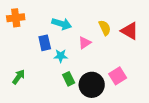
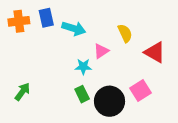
red triangle: (130, 31) -> (155, 52), moved
blue rectangle: (45, 43) -> (46, 18), moved
cyan star: (61, 56) -> (83, 67), moved

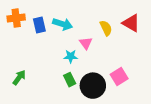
blue rectangle: (46, 18) -> (39, 25), moved
pink triangle: (101, 51) -> (86, 43), turned -32
red triangle: (155, 52) -> (131, 23), moved

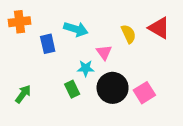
blue rectangle: (39, 25) -> (48, 44), moved
green rectangle: (70, 80) -> (72, 89), moved
black circle: (93, 86) -> (113, 88), moved

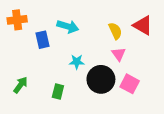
pink triangle: (104, 52) -> (119, 54), moved
green rectangle: (72, 89) -> (58, 91), moved, turned 40
pink square: (144, 93) -> (130, 84), turned -30

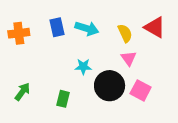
orange cross: (17, 20) -> (19, 33), moved
cyan arrow: (68, 26) -> (87, 28), moved
blue rectangle: (43, 40) -> (57, 27), moved

